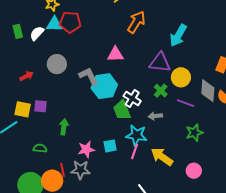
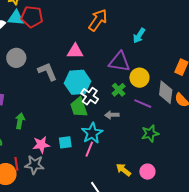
cyan arrow: (178, 35) -> (139, 36), size x0.7
cyan hexagon: (104, 86) -> (78, 82), moved
cyan star: (136, 135) -> (92, 133), turned 30
yellow arrow: (162, 157) -> (123, 170), moved, size x0.7

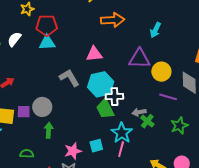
cyan triangle: (16, 18) -> (47, 43), moved
orange arrow: (98, 20) -> (113, 20), turned 60
gray circle: (16, 58) -> (42, 107), moved
green cross: (119, 90) -> (147, 121), moved
white cross: (90, 96) -> (114, 97), turned -30

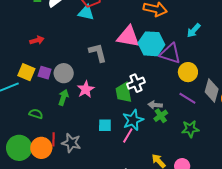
pink triangle: (94, 54) -> (128, 37), size x1.4
cyan hexagon: (101, 84) -> (151, 44), moved
white cross: (114, 97) -> (136, 83), turned -36
pink star: (73, 151) -> (86, 89), moved, turned -30

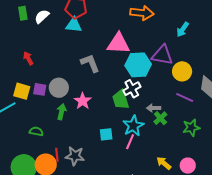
red arrow: (37, 40) -> (28, 58), turned -96
cyan hexagon: (151, 44) -> (138, 65), moved

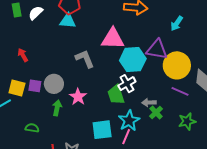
yellow circle: (182, 71) -> (177, 65), size x1.4
cyan square: (106, 134) -> (102, 130), size x1.5

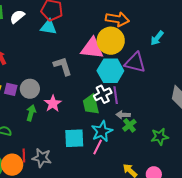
yellow circle: (177, 65) -> (111, 41), moved
purple line: (180, 91) -> (116, 95), moved, turned 54

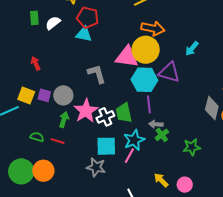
white cross: (103, 94) -> (105, 117), moved
pink star: (53, 104) -> (86, 111), size x1.4
red line: (24, 155) -> (58, 141), moved, turned -72
gray star: (42, 158) -> (96, 167), moved

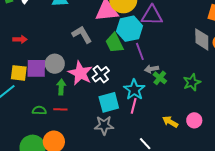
red arrow: (36, 63) -> (20, 39), turned 128
purple square: (44, 95) -> (36, 68), size x1.5
green trapezoid: (124, 113) -> (114, 43), moved

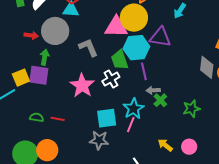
red arrow: (20, 39) -> (31, 35), moved
gray circle: (55, 64) -> (55, 31), moved, size x1.4
yellow square: (19, 73) -> (21, 78), turned -36
white cross: (101, 74) -> (111, 79), moved
green arrow: (61, 87) -> (45, 57), moved

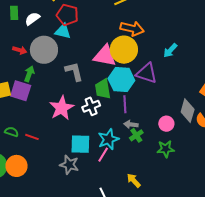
pink circle: (189, 147) -> (166, 124), moved

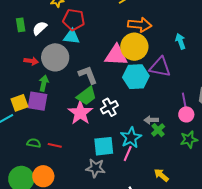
cyan arrow: (170, 50) -> (180, 41), turned 126
green trapezoid: (103, 89) -> (87, 96), moved, turned -110
purple line: (125, 104) -> (184, 101), moved

